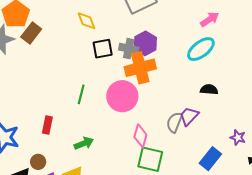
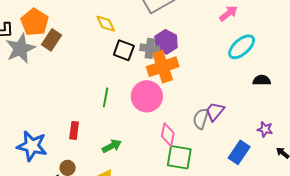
black square: (103, 49) -> (124, 50), turned 35
cyan ellipse: (201, 49) -> (242, 47), moved
black semicircle: (209, 90) -> (262, 80), moved

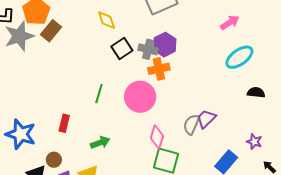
black square: (124, 50) -> (122, 49), turned 30
orange cross: (163, 67) -> (159, 69), size x0.7

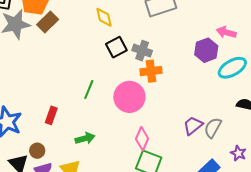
pink arrow: (230, 23) -> (226, 32), turned -138
purple hexagon: (165, 45) -> (206, 50), moved
gray semicircle: (191, 124) -> (213, 128), moved

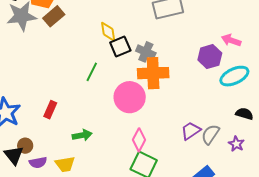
yellow diamond: (104, 17) -> (108, 32), moved
orange cross: (151, 71) -> (153, 73), size x1.4
green line: (89, 90) -> (92, 72), moved
brown circle: (37, 151) -> (25, 146), moved
purple star: (238, 153) -> (236, 144), moved

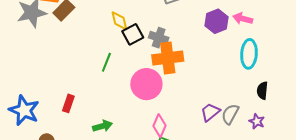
purple hexagon: (210, 57) -> (216, 21), moved
cyan ellipse: (234, 76) -> (249, 54), turned -56
black semicircle: (244, 114) -> (262, 91), turned -96

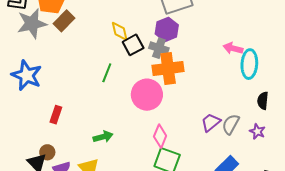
pink arrow: (243, 19) -> (233, 48), moved
purple hexagon: (216, 21) -> (167, 29), moved
red rectangle: (68, 103) -> (56, 115), moved
blue star: (24, 110) -> (27, 75), moved

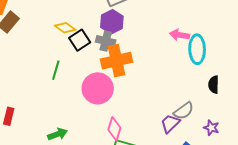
yellow diamond: (120, 31) -> (65, 28), turned -35
purple trapezoid: (211, 122) -> (170, 123), moved
gray semicircle: (231, 124) -> (184, 111), turned -150
purple star: (257, 131) -> (211, 128), moved

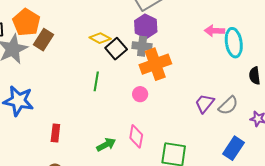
pink circle: (98, 88) -> (140, 94), size x0.5
purple trapezoid: (170, 123) -> (205, 103), moved
pink diamond: (114, 129) -> (136, 136), moved

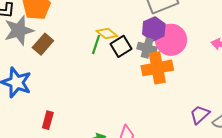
brown rectangle: (44, 40) -> (43, 44), moved
green line: (96, 81) -> (96, 45), moved
pink circle: (140, 94) -> (171, 40), moved, size x2.0

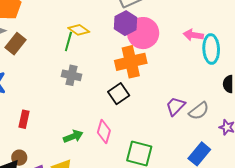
black square: (121, 46) -> (119, 94), moved
gray cross: (147, 48) -> (71, 75), moved

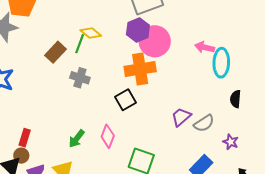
brown rectangle: (15, 44) -> (55, 52), moved
red rectangle: (24, 119) -> (25, 138), moved
green arrow: (73, 136) -> (77, 139), turned 144

